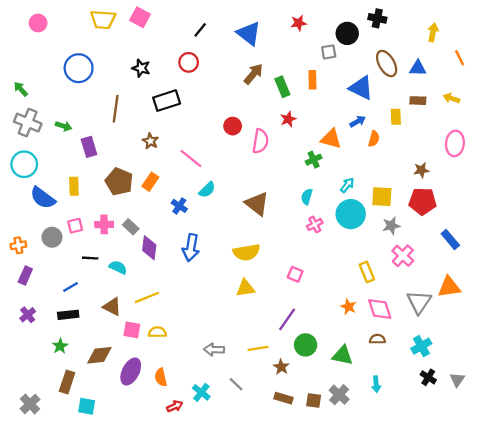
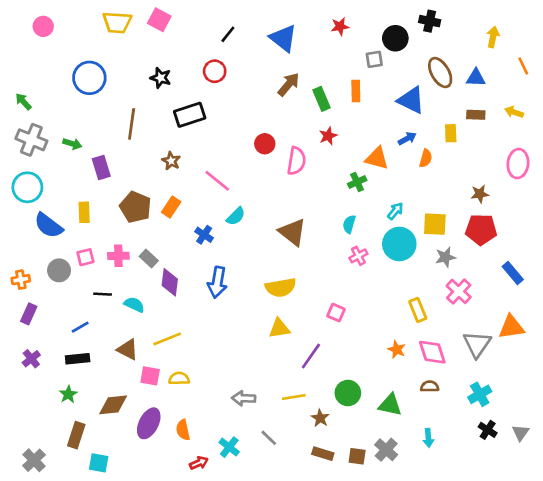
purple line: (287, 319) -> (311, 356), moved

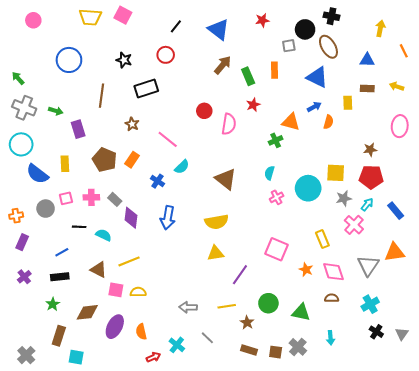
brown ellipse: (440, 73) -> (328, 47), moved
cyan arrow: (395, 211) -> (367, 204), moved
pink square: (336, 313) -> (277, 249), moved, size x1.6

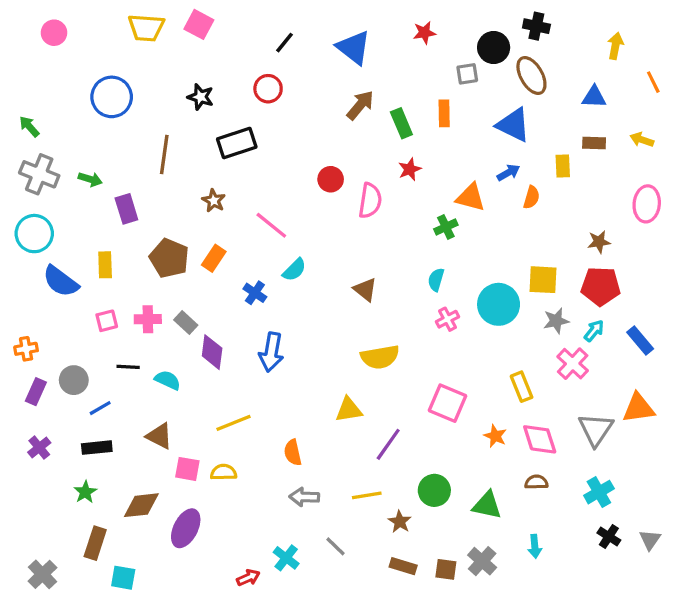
brown triangle: (226, 179) -> (365, 290), size x0.7
gray circle: (46, 209) -> (74, 380), moved
yellow semicircle: (217, 222) -> (380, 357), moved
yellow line: (129, 261) -> (233, 423), moved
orange semicircle: (141, 332) -> (293, 453), moved

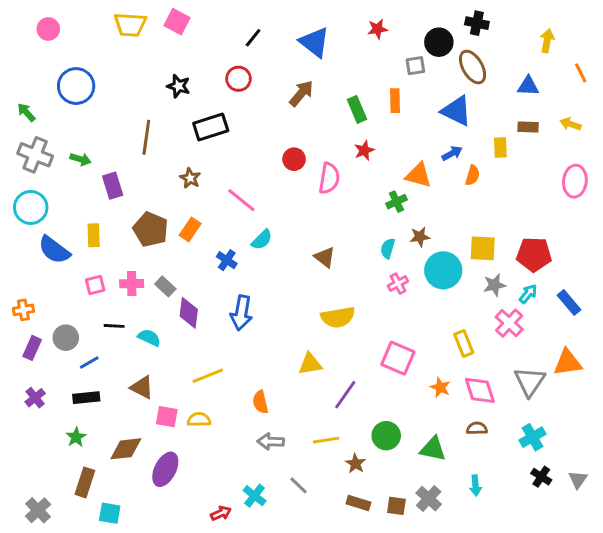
blue circle: (112, 97) -> (76, 86), moved
brown arrow: (360, 105) -> (301, 93), moved
brown star: (599, 242) -> (420, 237), moved

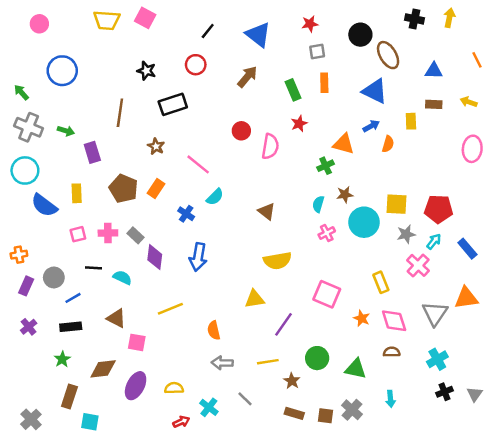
black cross: (477, 23) -> (414, 19), moved
yellow arrow: (547, 41) -> (449, 18), moved
gray square: (415, 66) -> (317, 51), moved
yellow semicircle: (199, 420) -> (174, 388), moved
black cross: (541, 477) -> (445, 392), turned 35

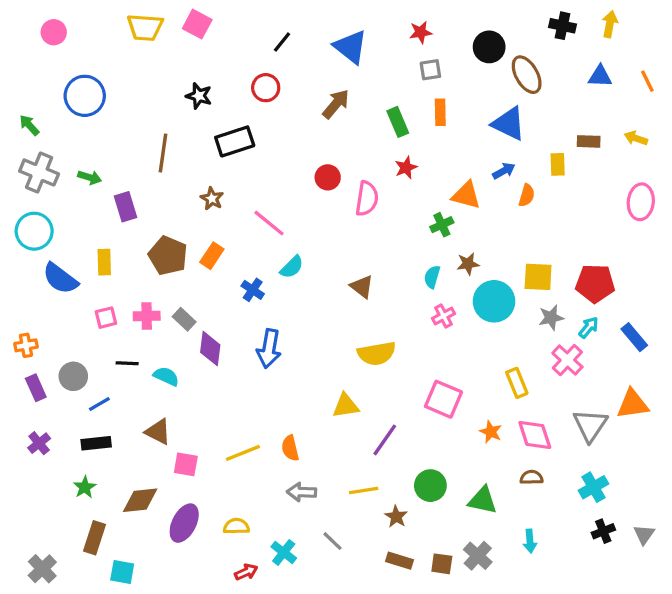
blue triangle: (434, 71) -> (600, 76), moved
purple rectangle: (26, 286) -> (36, 388), turned -48
yellow line: (170, 309) -> (243, 453), moved

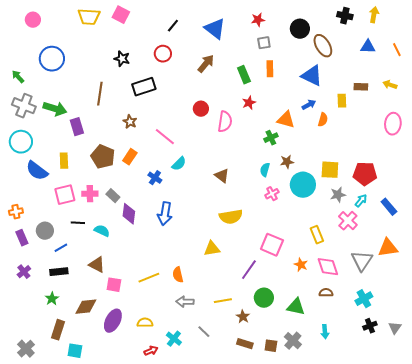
green arrow: (90, 177) -> (55, 109), size x1.6
pink square: (106, 318) -> (65, 195), size x1.5
purple line: (385, 440) -> (249, 270), moved

